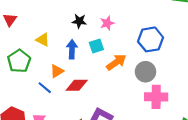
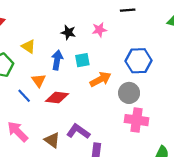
pink star: (107, 23) -> (99, 30), moved
orange triangle: (57, 71) -> (39, 80), turned -40

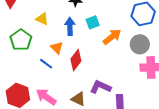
red diamond: (57, 98) -> (76, 60), turned -50

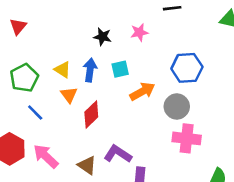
yellow triangle: (42, 19) -> (63, 70), moved
blue line: (46, 64) -> (35, 112), moved

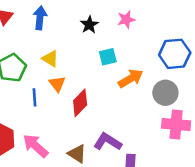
black star: (102, 37) -> (89, 25), turned 30
blue arrow: (90, 70) -> (40, 18), moved
blue line: (35, 112) -> (35, 97), moved, turned 42

